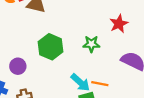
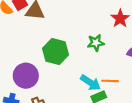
purple circle: (18, 66) -> (26, 76), size x1.5

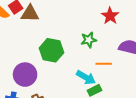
orange line: (110, 81) -> (104, 64), moved

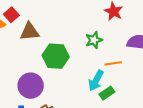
brown triangle: (30, 14) -> (30, 32), moved
cyan arrow: (86, 77) -> (96, 81), turned 96

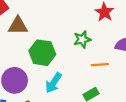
cyan arrow: (96, 81) -> (54, 83), moved

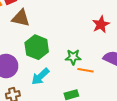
green star: (82, 39) -> (73, 57), moved

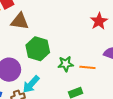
green star: (73, 57) -> (66, 64), moved
cyan arrow: (40, 76) -> (31, 84), moved

